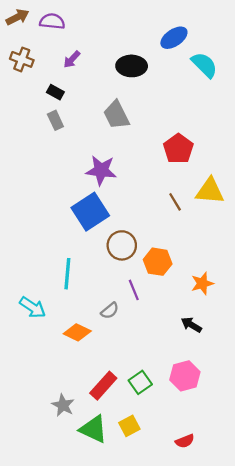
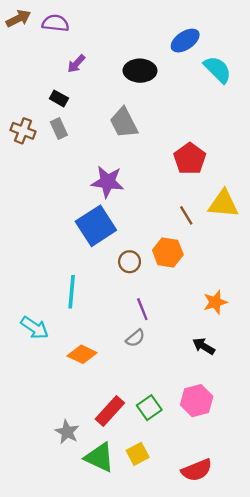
brown cross: (22, 59) -> (23, 131), moved
brown circle: (122, 245) -> (130, 262), size x0.7
orange hexagon: (158, 262) -> (168, 252), moved
gray semicircle: (110, 311) -> (135, 338), moved
red semicircle: (185, 441) -> (197, 470), size x1.5

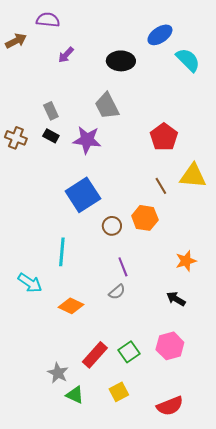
brown arrow: (18, 19) -> (16, 41), moved
black rectangle: (59, 98) -> (51, 136), moved
brown cross: (23, 131) -> (16, 138), moved
purple star: (108, 182) -> (87, 140), moved
green triangle: (99, 457) -> (75, 395), moved, size x0.7

